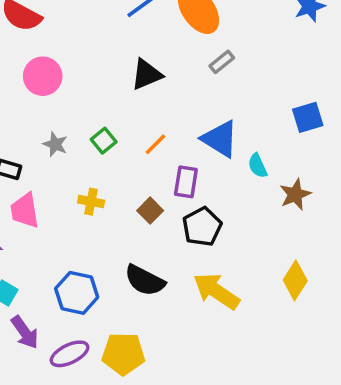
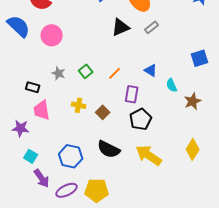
black triangle: (147, 74) -> (121, 27), moved
blue triangle: (220, 139) -> (151, 70), size x0.6
brown square: (150, 211) -> (103, 112), moved

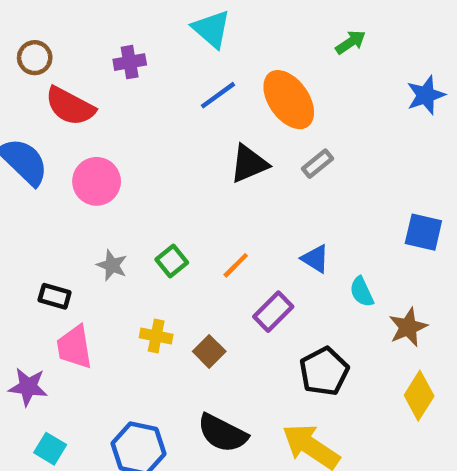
blue square: (200, 58) -> (423, 232), turned 30
purple rectangle: (132, 94) -> (273, 312), turned 36
black pentagon: (141, 119) -> (324, 371), moved
yellow diamond: (193, 149) -> (419, 396), moved

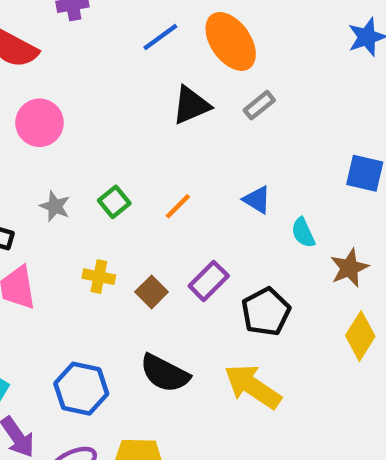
purple rectangle: (273, 312) -> (209, 281), moved

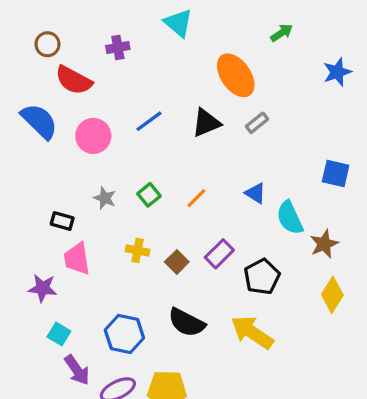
blue line: (160, 37) -> (149, 121), moved
cyan semicircle: (303, 233) -> (290, 218), size x1.5

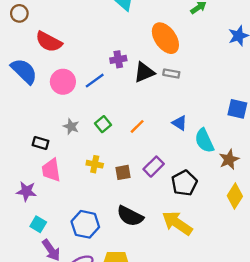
brown circle: (47, 44) -> (19, 13), moved
purple cross: (118, 48) -> (118, 59), moved
blue line: (149, 121) -> (95, 81), moved
gray rectangle: (257, 123) -> (171, 73), moved, turned 49
brown square: (177, 262) -> (123, 172), turned 35

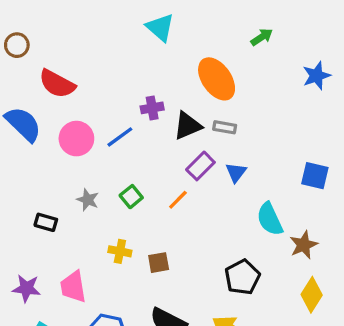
blue triangle: (180, 123) -> (236, 172), moved, turned 35
purple rectangle: (154, 167) -> (200, 166), moved
pink trapezoid: (51, 170) -> (73, 287), moved

